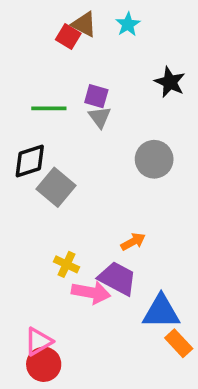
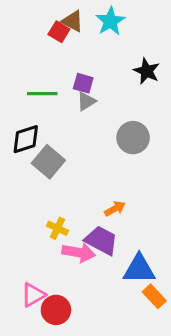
cyan star: (128, 24) -> (110, 21), size x1.4
gray triangle: (100, 117) -> (86, 101), turned 35
red circle: (44, 364) -> (56, 310), moved

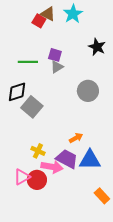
blue triangle: (139, 269) -> (90, 160), moved
pink triangle: (33, 295) -> (22, 177), moved
red circle: (56, 310) -> (37, 180), moved

